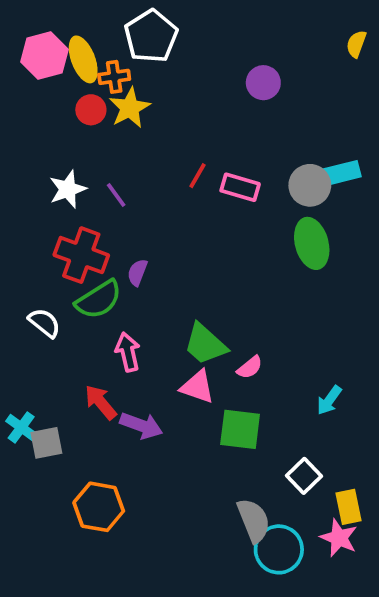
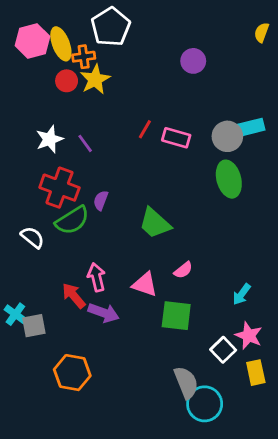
green trapezoid: (205, 344) -> (155, 223), moved
pink arrow: (128, 352) -> (96, 277), moved
pink star: (339, 538) -> (249, 336), moved

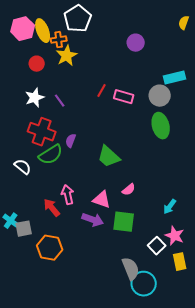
red circle: (67, 81) -> (37, 64), moved
cyan rectangle: (249, 128) -> (175, 78), moved
purple arrow: (104, 313) -> (93, 220), moved
orange hexagon: (72, 373) -> (50, 248), moved

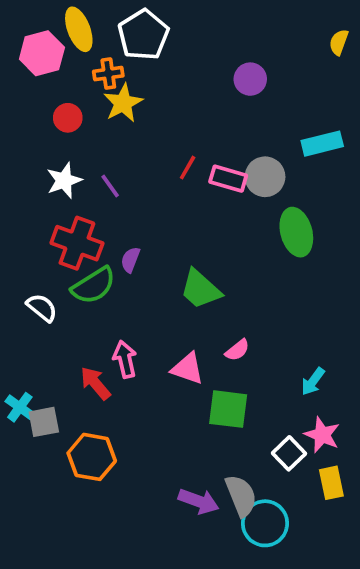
yellow ellipse: (43, 31) -> (79, 29), moved
gray circle: (160, 96) -> (265, 177), moved
purple arrow: (93, 220) -> (199, 501), moved

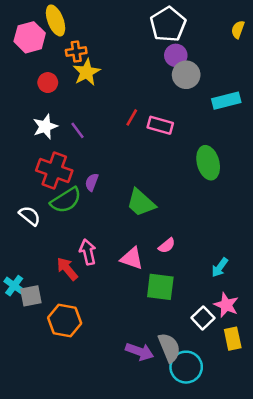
white pentagon: (143, 35) -> (168, 24), moved
gray circle: (265, 177) -> (186, 75), moved

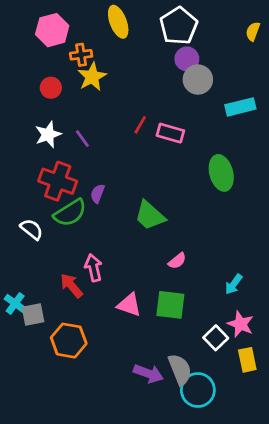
yellow ellipse: (56, 20) -> (118, 22), moved
pink hexagon: (30, 37) -> (52, 30), moved
pink triangle: (132, 258) -> (129, 305), moved

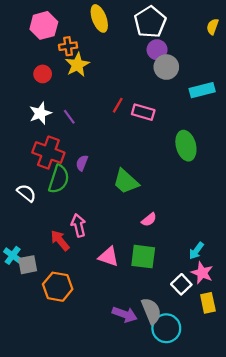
green semicircle: (70, 213) -> (59, 179), turned -40
cyan arrow: (234, 284) -> (196, 251), moved

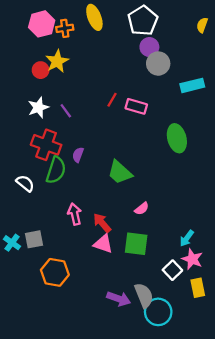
orange cross: (68, 46) -> (65, 28), moved
yellow star: (77, 65) -> (57, 61), moved
red arrow: (60, 240) -> (102, 223), moved
gray square: (28, 265) -> (34, 239), moved

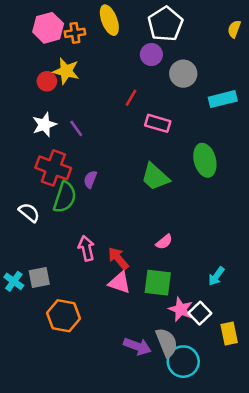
purple circle: (149, 47) -> (151, 55), moved
yellow star: (57, 61) -> (66, 71), turned -30
red line: (112, 100) -> (131, 98), moved
green trapezoid: (120, 172) -> (155, 177), moved
pink star: (192, 259) -> (181, 309), moved

